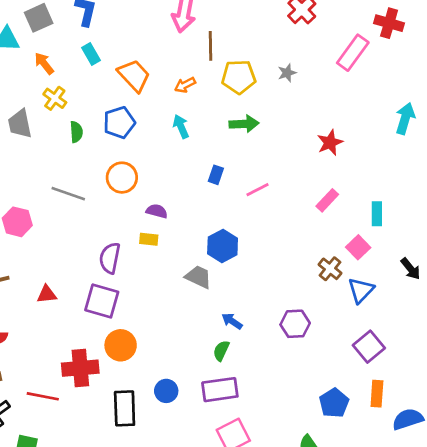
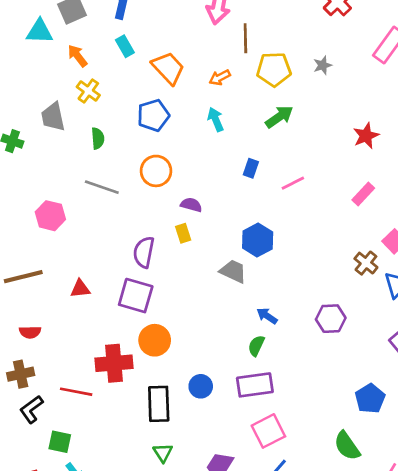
green arrow: (244, 124) -> (279, 117), turned -32
green semicircle: (76, 132) -> (98, 138), moved
yellow rectangle: (149, 239) -> (183, 233), turned 66

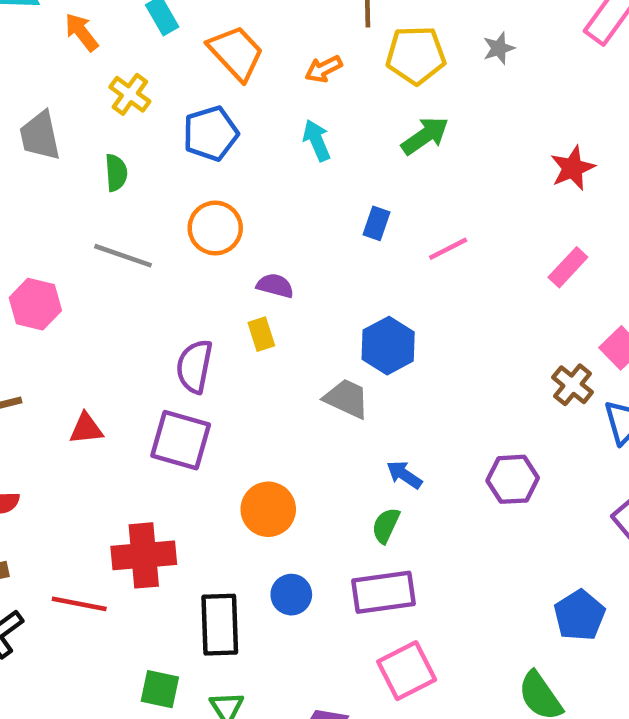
yellow cross: (88, 91) -> (130, 94), moved
orange circle: (155, 340) -> (268, 509), moved
green square: (60, 442) -> (160, 689), moved

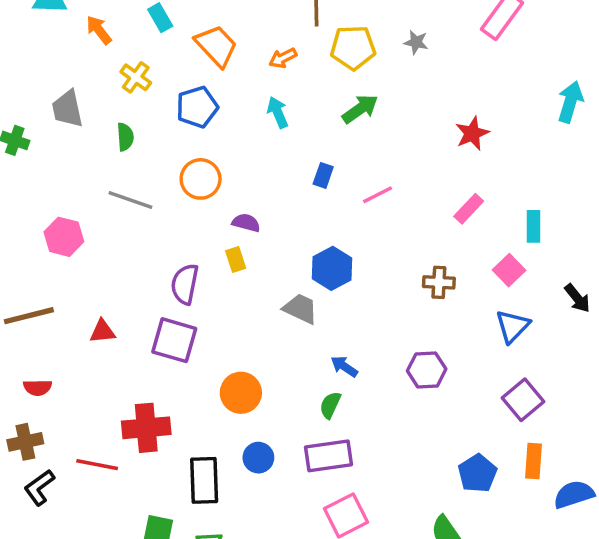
gray star: (499, 48) -> (416, 42), turned 30
brown cross: (573, 385) -> (439, 282), moved, turned -36

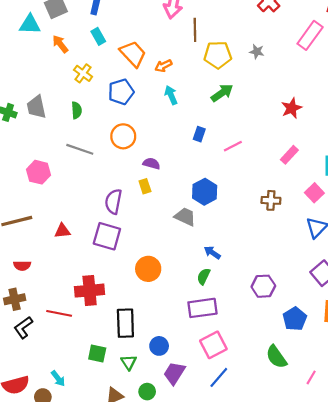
orange arrow: (283, 58) -> (163, 66), moved
gray trapezoid: (67, 109) -> (36, 107), moved
purple hexagon: (427, 370) -> (263, 286), moved
blue circle: (258, 458) -> (159, 346), moved

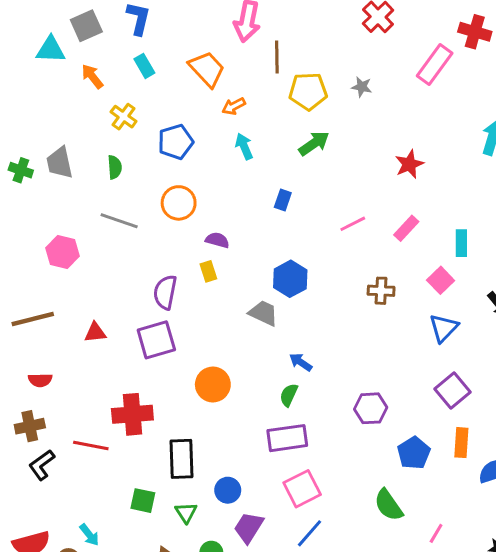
orange trapezoid: (133, 54) -> (207, 69), moved
pink line: (233, 146) -> (353, 224), moved
purple square: (107, 236) -> (156, 340), turned -32

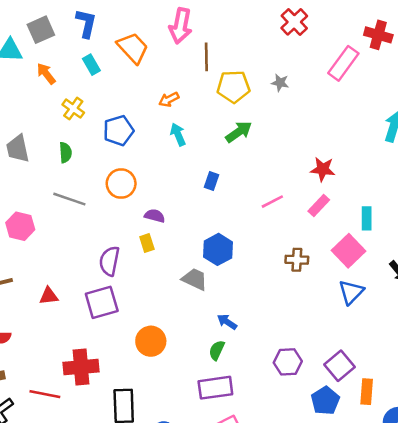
orange trapezoid: (207, 69) -> (133, 48), moved
red star: (409, 164) -> (323, 169), moved, turned 30
pink square: (441, 280) -> (349, 251), size x1.4
purple square: (452, 390) -> (339, 366), moved

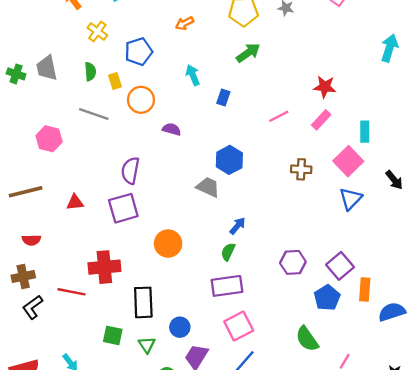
cyan arrow: (178, 134) -> (193, 75), moved
yellow rectangle: (147, 243) -> (115, 81), moved
blue arrow: (227, 322) -> (238, 226), turned 96

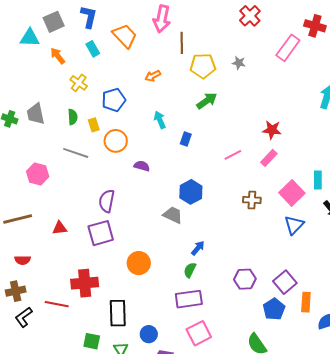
cyan rectangle: (365, 132) -> (318, 180), moved

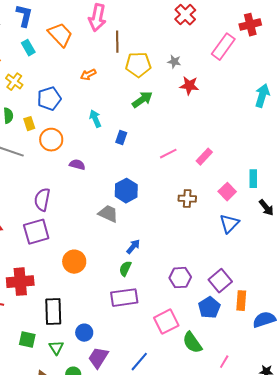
red cross: (315, 26) -> (250, 25), turned -30
red star: (272, 130) -> (189, 86), moved
pink square: (292, 193) -> (227, 192), size x0.7
pink square: (199, 333) -> (166, 322), moved

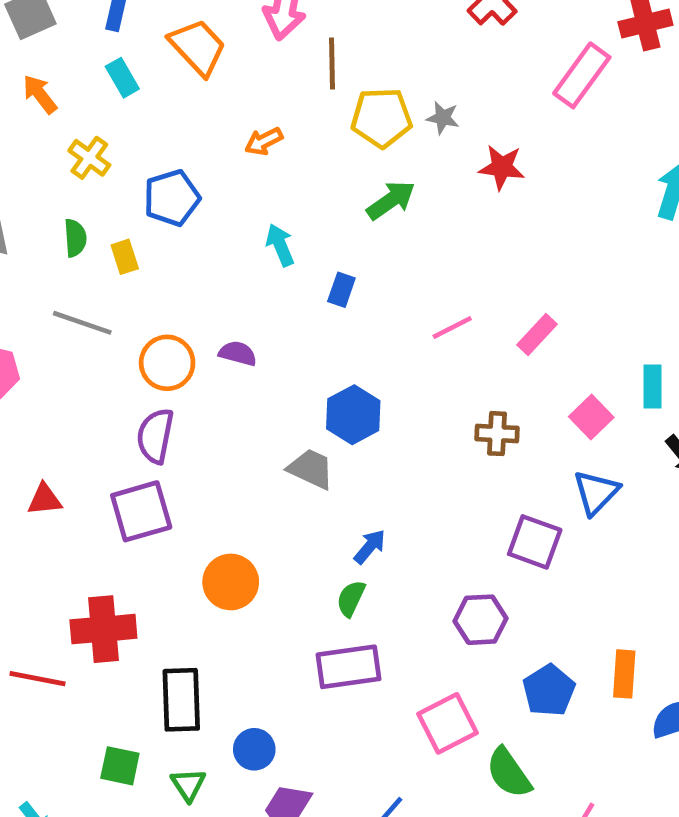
gray star: (174, 62) -> (443, 118), moved
orange circle: (51, 140) -> (167, 363), moved
purple square: (220, 281) -> (535, 542), moved, turned -30

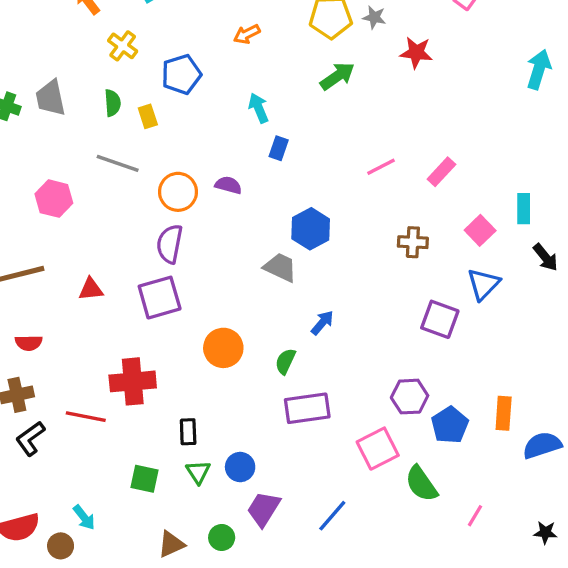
blue rectangle: (341, 290) -> (279, 148), moved
green semicircle: (351, 598) -> (285, 361), moved
purple hexagon: (480, 620) -> (410, 397), moved
black rectangle: (181, 700) -> (188, 432), size x0.6
green triangle: (188, 785) -> (198, 472), moved

